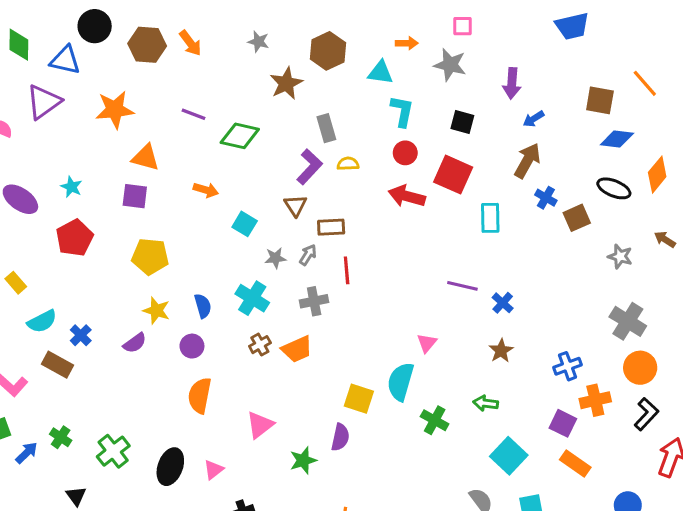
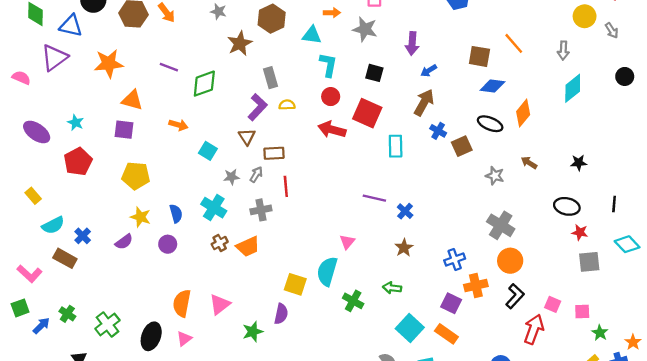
green diamond: (240, 136) -> (204, 84), turned -32
orange semicircle: (200, 396) -> (182, 303), moved
orange rectangle: (575, 464) -> (446, 334), moved

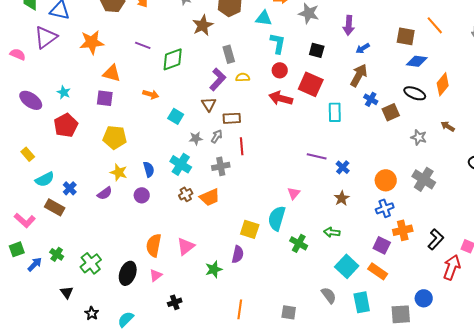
orange circle: (510, 261) -> (386, 180), moved

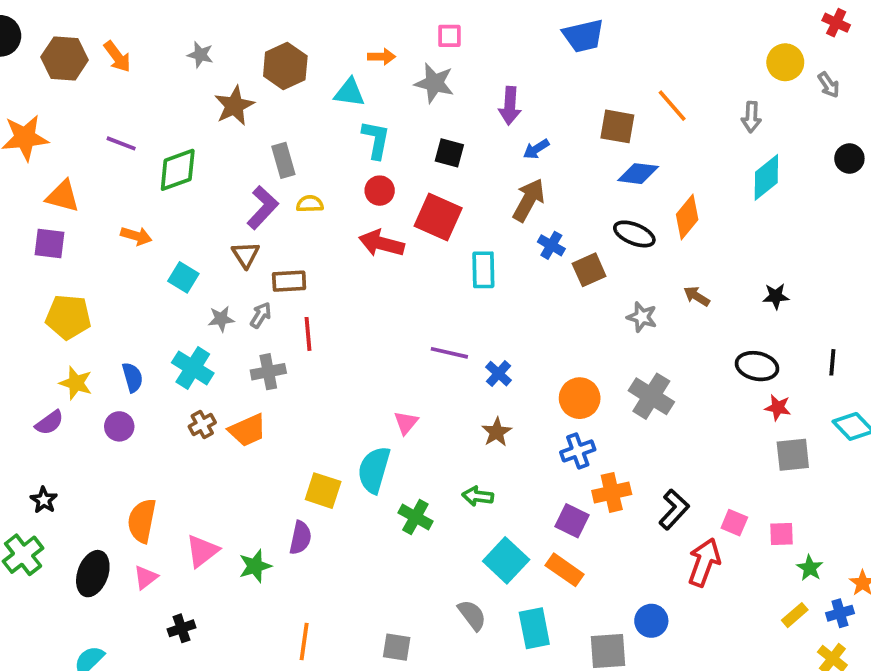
pink triangle: (186, 246) -> (202, 551), moved
black star: (92, 313) -> (44, 500), moved

